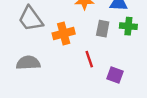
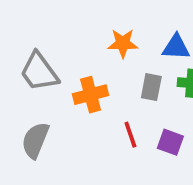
gray semicircle: (28, 63) -> (35, 140), turned -65
purple square: (115, 75) -> (170, 142), moved

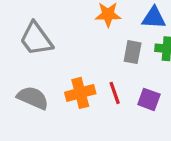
orange cross: (91, 95) -> (80, 93), moved
gray semicircle: (35, 140) -> (33, 98), turned 92

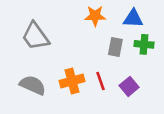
purple square: (149, 99) -> (129, 86), turned 30

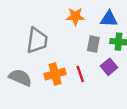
gray trapezoid: (35, 36) -> (37, 40), moved, turned -136
purple square: (129, 86) -> (109, 67), moved

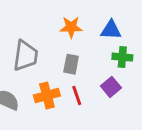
gray rectangle: (93, 44) -> (71, 64), moved

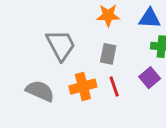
gray trapezoid: (26, 56) -> (61, 45), turned -36

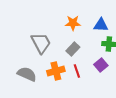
gray rectangle: (108, 54) -> (73, 49), turned 32

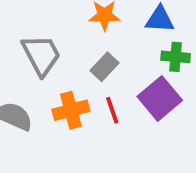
purple square: (101, 65) -> (160, 98), size x1.5

